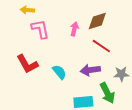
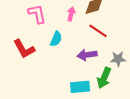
cyan semicircle: (59, 72) -> (56, 39), moved, turned 63
green arrow: (107, 93) -> (104, 78), turned 50

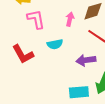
cyan semicircle: (56, 39) -> (55, 44), turned 56

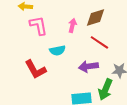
red L-shape: (23, 54) -> (35, 69), moved

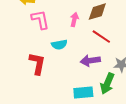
red L-shape: (35, 69) -> (37, 64), turned -140

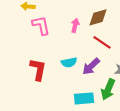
cyan semicircle: (59, 45) -> (69, 62), moved
purple arrow: (90, 61) -> (91, 66), turned -36

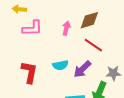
pink L-shape: (41, 25) -> (32, 28), turned 100

